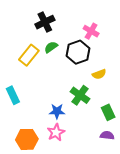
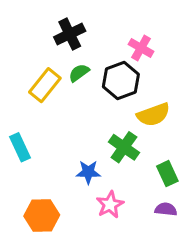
yellow semicircle: (99, 74) -> (153, 115), size x1.5
pink star: (56, 132) -> (110, 205), moved

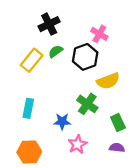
cyan rectangle: (20, 147) -> (28, 108), moved, turned 36

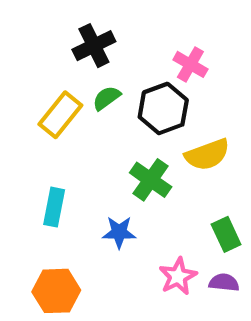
green cross: (87, 104) -> (151, 180), moved
pink star: (77, 144) -> (178, 276), moved

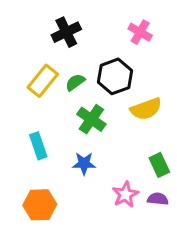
pink cross: (190, 64) -> (140, 32), moved
green semicircle: (107, 98) -> (75, 82), moved
green cross: (151, 180) -> (91, 119), moved
cyan rectangle: (54, 207) -> (38, 146), turned -30

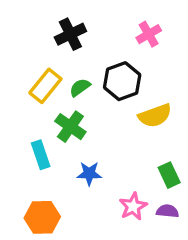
pink cross: (140, 32) -> (149, 34), turned 30
green cross: (91, 119) -> (70, 127), moved

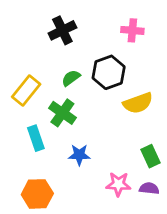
pink cross: (149, 34) -> (132, 30), turned 35
yellow rectangle: (45, 86) -> (26, 91), moved
pink star: (133, 206) -> (118, 184), turned 30

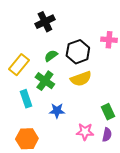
pink cross: (132, 30) -> (109, 40), moved
yellow semicircle: (138, 103) -> (81, 79), moved
purple semicircle: (149, 188) -> (107, 135), turned 96

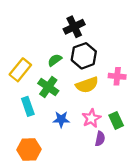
black cross: (45, 22) -> (74, 27), moved
pink cross: (109, 40) -> (117, 76), moved
pink star: (85, 132) -> (91, 118), moved, turned -30
purple semicircle: (107, 135) -> (100, 139), moved

